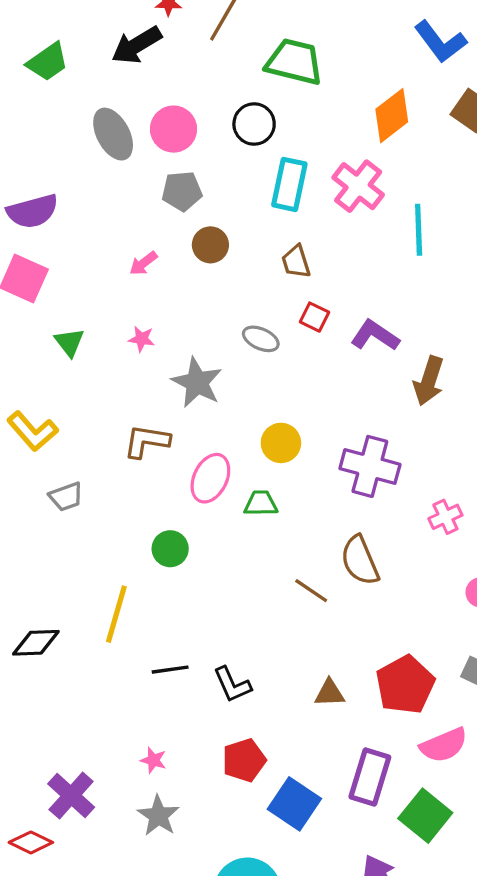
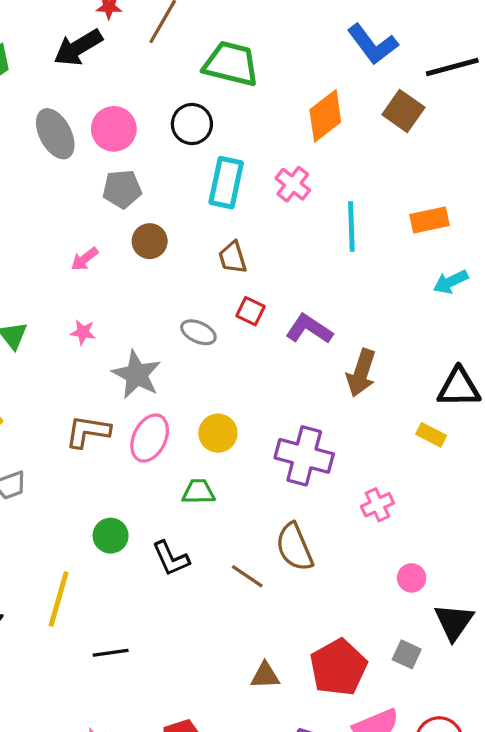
pink cross: (358, 186) -> (293, 184), size x0.7
pink ellipse: (210, 478) -> (150, 438), moved
black L-shape: (232, 685) -> (171, 558), moved

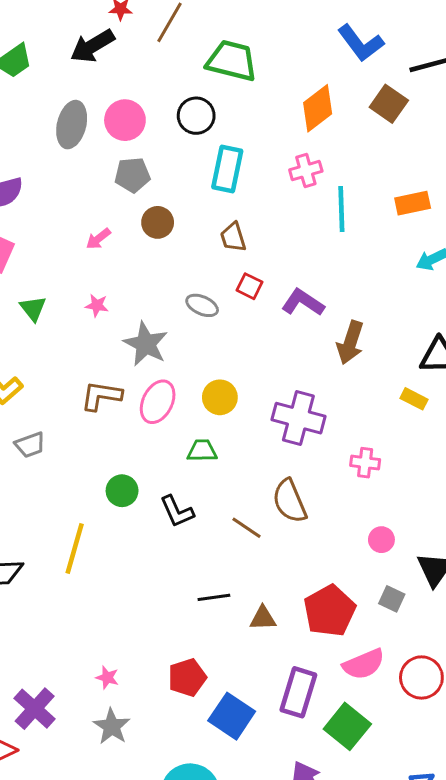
gray ellipse: (55, 134) -> (72, 125), turned 42
pink cross: (293, 184) -> (306, 171), moved, turned 36
pink cross: (377, 505) -> (365, 463), turned 32
pink circle: (412, 578) -> (381, 540), moved
black line: (111, 653) -> (214, 597), moved

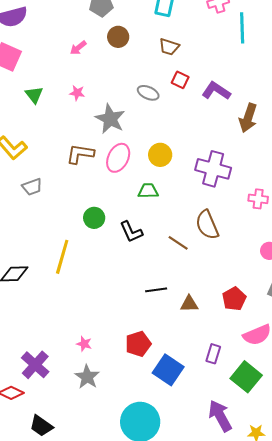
brown trapezoid: (233, 237) -> (169, 47), turned -55
red pentagon: (330, 611) -> (234, 299), size x0.7
purple rectangle: (298, 692) -> (213, 354), size x0.6

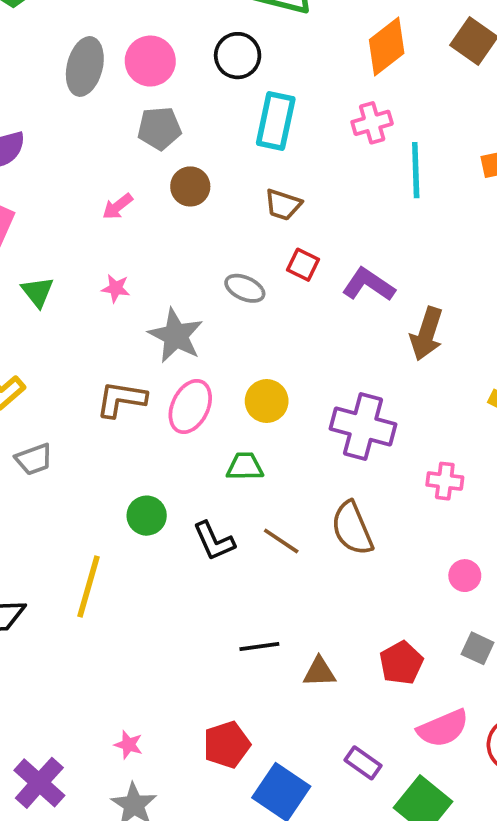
brown line: (178, 243) -> (281, 541), moved
purple rectangle: (213, 354) -> (363, 763), turned -72

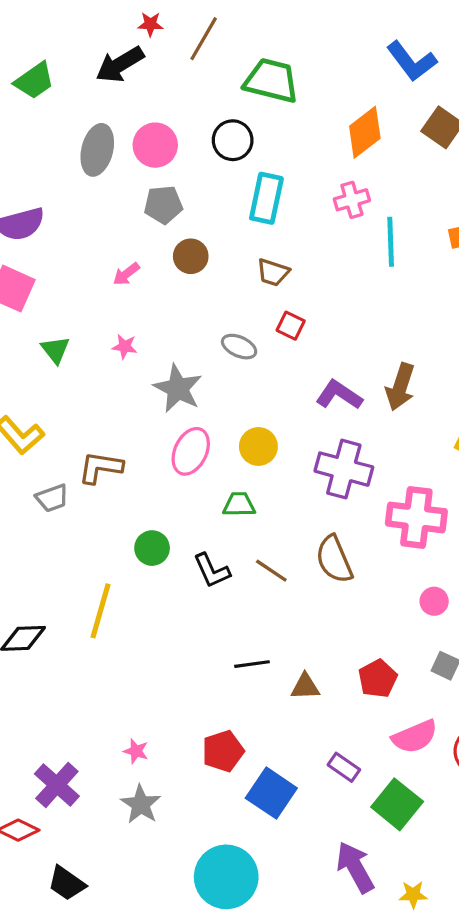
purple L-shape: (368, 285) -> (339, 395), moved
brown L-shape: (121, 399) -> (100, 467), moved
pink cross: (445, 481) -> (416, 517), size x1.8

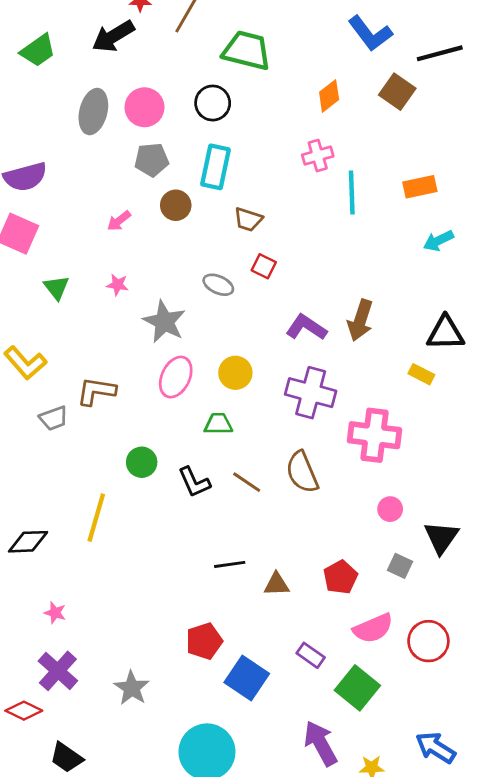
orange diamond: (365, 132) -> (329, 96), size x0.7
cyan rectangle: (266, 198) -> (215, 167), moved
pink star: (136, 751) -> (55, 613), moved

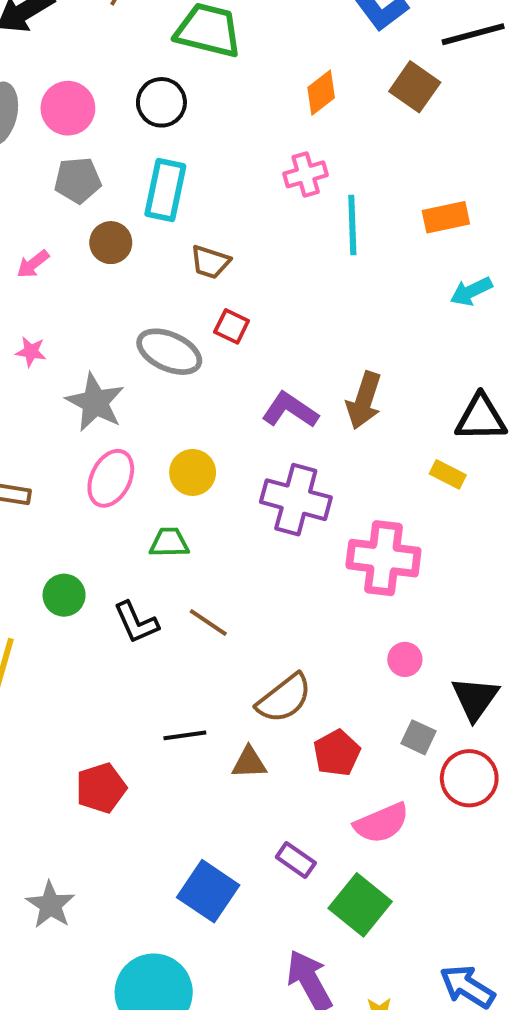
gray ellipse: (218, 285) -> (169, 352), size x1.5
brown semicircle: (302, 472) -> (284, 698), moved, turned -105
red pentagon: (204, 641) -> (101, 788), moved
red circle: (428, 641) -> (469, 778), moved

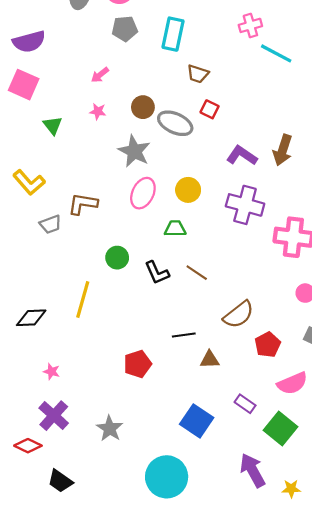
cyan line: (352, 225) -> (276, 53), turned -60
brown circle: (111, 243) -> (143, 107), moved
pink star: (31, 352) -> (98, 111), moved
brown triangle: (249, 763) -> (210, 360), moved

